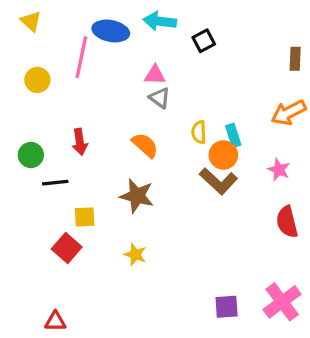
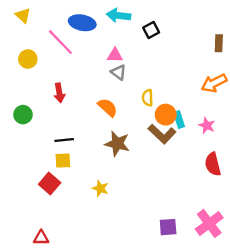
pink line: (81, 57) -> (60, 42), turned -56
cyan rectangle: (233, 135) -> (179, 119), moved
red arrow: (80, 142) -> (59, 93), moved
black line: (55, 183) -> (64, 140), moved
brown star: (137, 196) -> (117, 144), moved

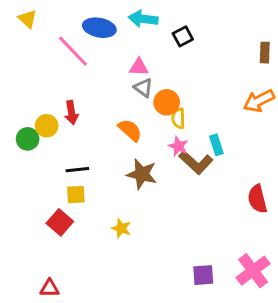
yellow circle: (28, 59) -> (47, 126), moved
orange circle: (166, 115) -> (167, 102), moved
pink star: (207, 125) -> (178, 146), moved

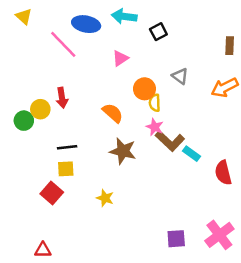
pink triangle: (139, 67) -> (120, 58), turned -36
gray triangle: (143, 88) -> (180, 76), moved
cyan rectangle: (216, 145) -> (191, 154), moved, turned -36

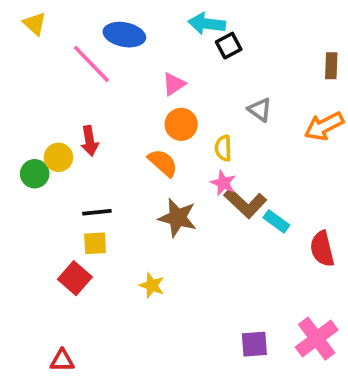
cyan arrow: (124, 16) -> (207, 24), moved
orange circle: (144, 89) -> (181, 124), moved

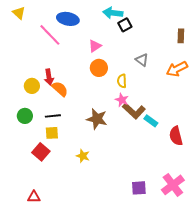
orange semicircle: (163, 163) -> (60, 89), moved
green circle: (35, 174) -> (25, 116), moved

